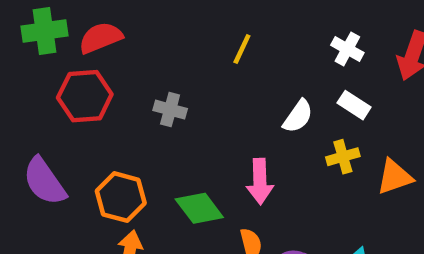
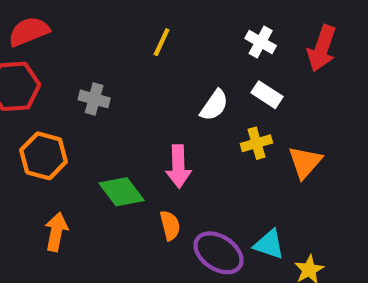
orange triangle: (394, 177) -> (305, 162), turned -30
orange hexagon: (121, 197) -> (44, 156), moved

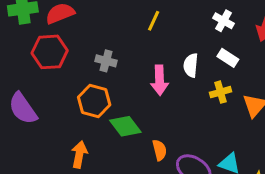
white semicircle: (214, 105) -> (191, 65), turned 150
orange hexagon: (44, 156) -> (94, 101), moved
pink arrow: (178, 166) -> (160, 80), moved

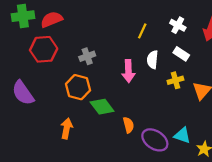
yellow line: (154, 21) -> (142, 31), moved
gray cross: (106, 61) -> (87, 56), turned -35

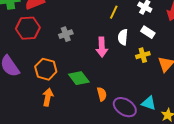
orange hexagon: (78, 87) -> (46, 69), moved

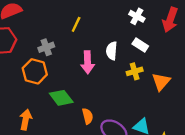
yellow line: (114, 12) -> (76, 24), moved
orange hexagon: (46, 69) -> (35, 71), moved

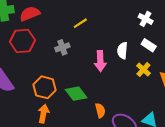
yellow line: (76, 24) -> (80, 23), moved, turned 32
orange hexagon: (35, 71) -> (45, 87), moved
yellow cross: (135, 71) -> (143, 69), turned -32

